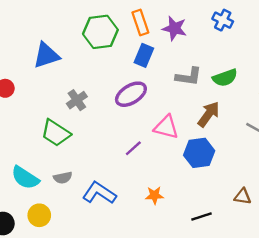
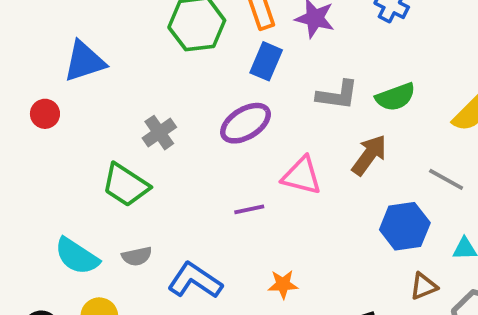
blue triangle: (46, 55) -> (84, 61), moved
purple line: (133, 148) -> (249, 209), turned 30
blue hexagon: (199, 153) -> (405, 226), moved
brown triangle: (243, 196) -> (424, 286), turned -30

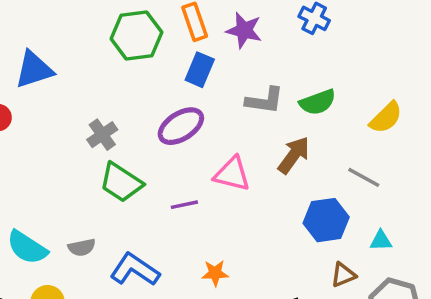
green trapezoid: (126, 185) -> (121, 182), moved

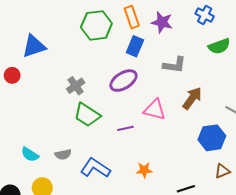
green semicircle: (318, 102) -> (219, 46), moved
cyan semicircle: (27, 247) -> (30, 154), size x0.7

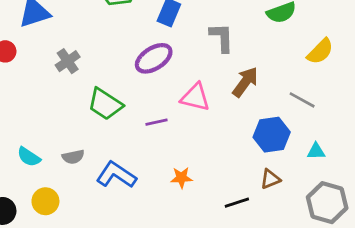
gray L-shape: (174, 65) -> (222, 38), turned -100
gray cross: (76, 86) -> (68, 61), moved
brown triangle: (222, 171) -> (270, 179), moved

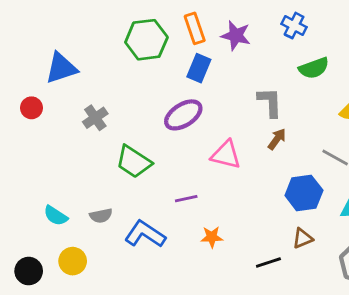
gray L-shape: (222, 38) -> (270, 102), moved
brown arrow: (245, 82) -> (277, 139), size x0.7
purple line: (156, 122) -> (186, 199), moved

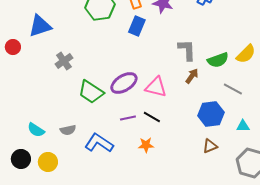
green semicircle: (314, 68) -> (218, 60), moved
red circle: (31, 108) -> (13, 47), moved
purple ellipse: (183, 115) -> (124, 83), moved
black line: (268, 263) -> (152, 117), moved, turned 48
black circle: (29, 271) -> (21, 159), moved

